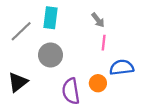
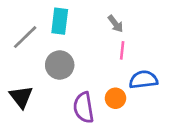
black triangle: (18, 82) -> (21, 97), turned -30

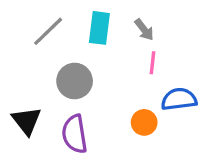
cyan rectangle: (60, 21) -> (99, 28), moved
gray line: (25, 37) -> (48, 31), moved
purple semicircle: (84, 108) -> (75, 134), moved

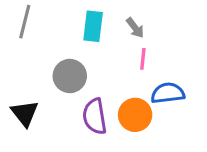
gray line: (48, 31) -> (25, 22), moved, turned -32
orange circle: (144, 122) -> (135, 115), size x1.4
purple semicircle: (75, 134) -> (95, 116), moved

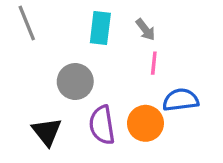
gray line: (25, 22) -> (27, 23), turned -36
black triangle: (25, 113) -> (47, 132), moved

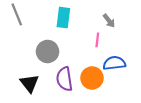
gray arrow: (145, 30) -> (109, 21), moved

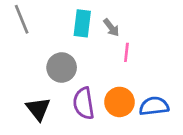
gray arrow: (109, 21) -> (111, 28), moved
blue semicircle: (114, 63) -> (154, 106), moved

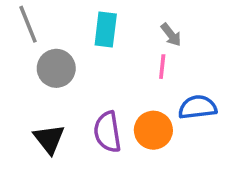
gray arrow: (111, 28) -> (171, 35), moved
gray circle: (62, 68) -> (56, 68), moved
blue semicircle: (154, 106) -> (198, 107), moved

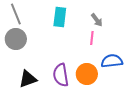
gray circle: (56, 68) -> (16, 39), moved
black triangle: (49, 139) -> (28, 79), turned 48

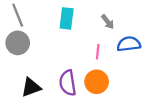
pink line: (92, 38) -> (98, 52), moved
blue semicircle: (112, 61) -> (129, 44), moved

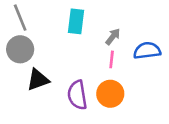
gray arrow: (108, 22) -> (113, 37), moved, turned -104
black triangle: (31, 87) -> (38, 80), moved

